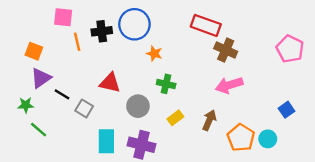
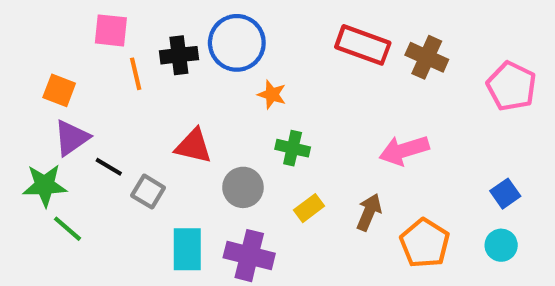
brown cross: (226, 50) -> (427, 57), moved
green star: (26, 105) -> (45, 185), size x1.5
cyan circle: (268, 139) -> (501, 245), moved

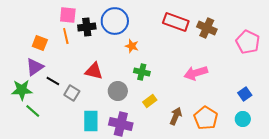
pink square: (111, 30) -> (68, 15), moved
orange square: (59, 90) -> (40, 43), moved
brown arrow: (369, 212) -> (176, 116), moved

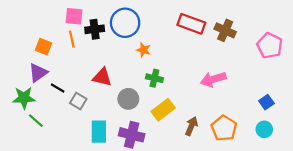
yellow rectangle: (150, 101) -> (163, 110), size x1.5

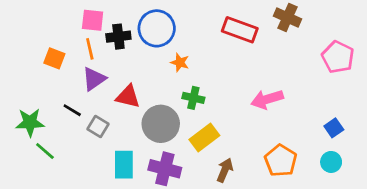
brown cross: (225, 30) -> (287, 17), moved
purple triangle: (38, 73) -> (94, 79), moved
gray circle: (128, 99) -> (161, 124), size x1.4
brown arrow: (191, 126) -> (225, 170), moved

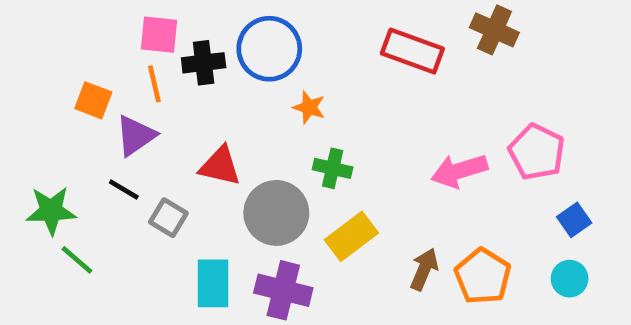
pink pentagon: (338, 57) -> (537, 152), moved
purple triangle: (94, 79) -> (136, 136), moved
brown arrow: (225, 170) -> (424, 269), moved

